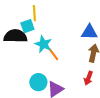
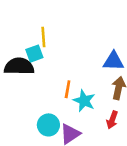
cyan star: (43, 44) -> (84, 101), moved
orange line: (53, 54) -> (68, 89), turned 48

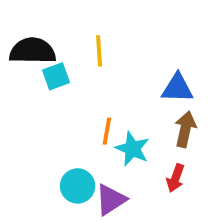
yellow line: (43, 37) -> (99, 51), moved
black semicircle: (19, 66) -> (33, 51), moved

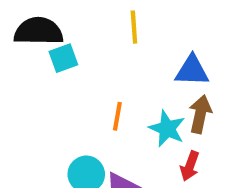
yellow line: (99, 51) -> (134, 27), moved
cyan star: (132, 149) -> (167, 129), moved

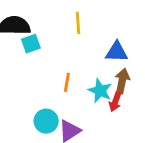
red arrow: (190, 166) -> (115, 102), moved

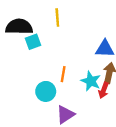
yellow line: (78, 23) -> (57, 17), moved
cyan circle: (46, 121) -> (46, 91), moved

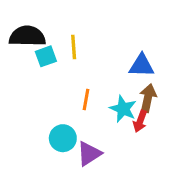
yellow line: (57, 17) -> (74, 47), moved
cyan circle: (46, 91) -> (63, 138), moved

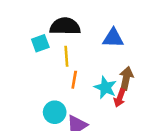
black semicircle: (27, 36) -> (65, 26), moved
yellow line: (74, 47) -> (66, 56), moved
blue triangle: (142, 66) -> (113, 38), moved

